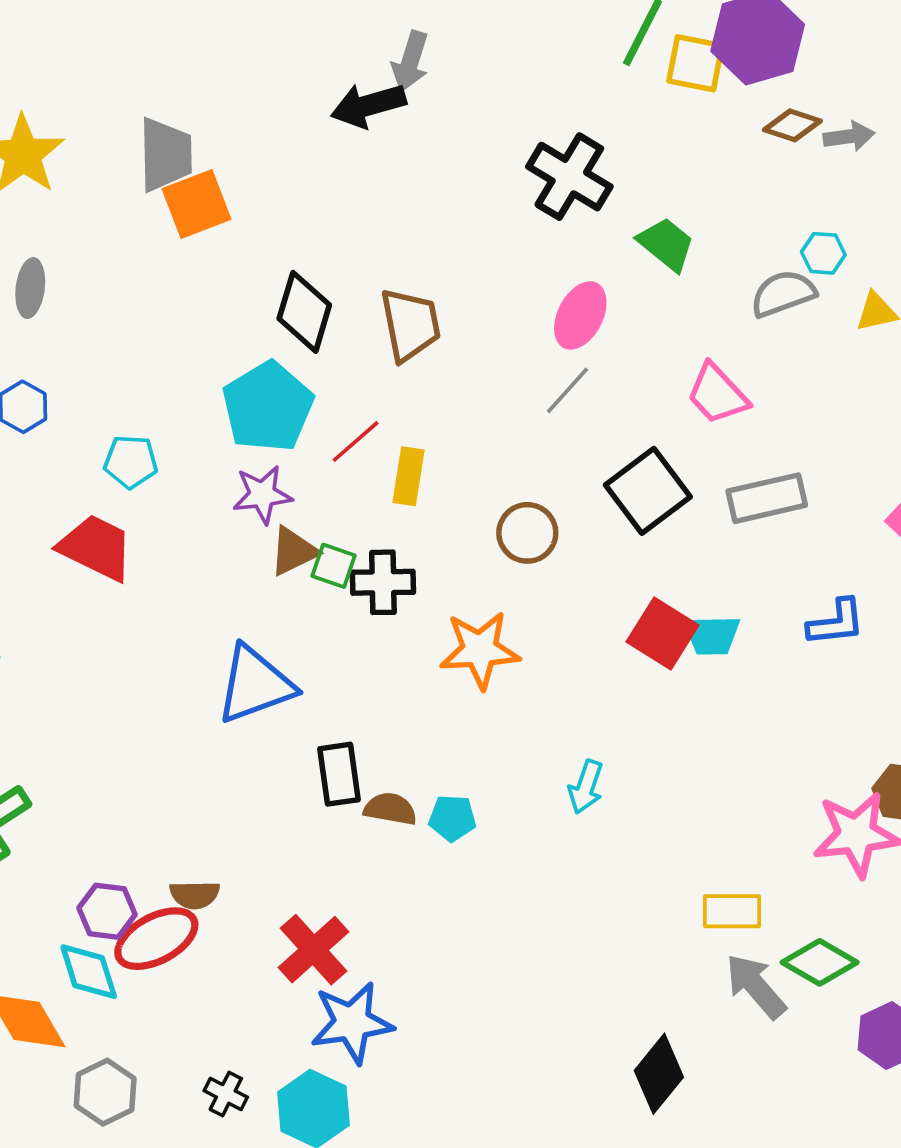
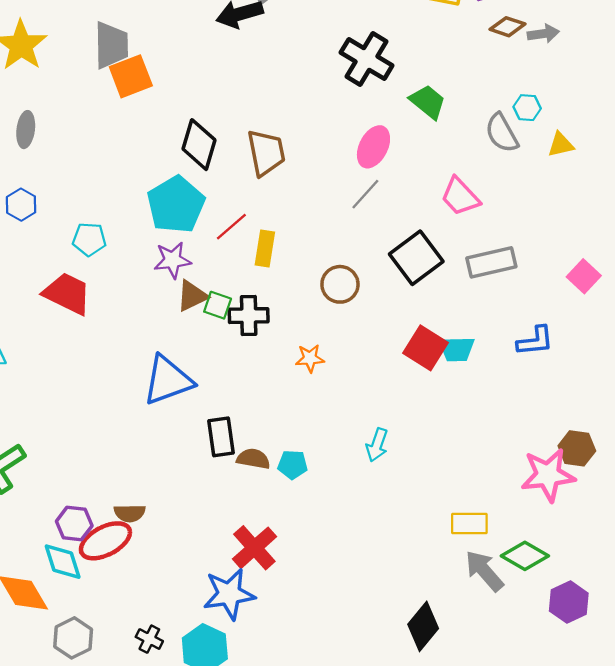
gray semicircle: (783, 294) -> (502, 133), turned -99
orange star: (480, 650) -> (310, 358), size x0.6
red cross: (313, 950) -> (254, 548), moved

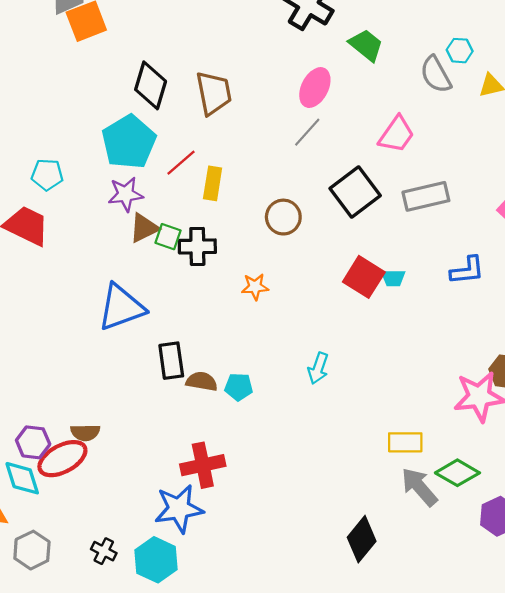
pink trapezoid: (460, 197) -> (397, 134), turned -102
cyan trapezoid: (457, 349) -> (393, 278), size x0.7
red cross: (254, 548) -> (203, 465), turned 30

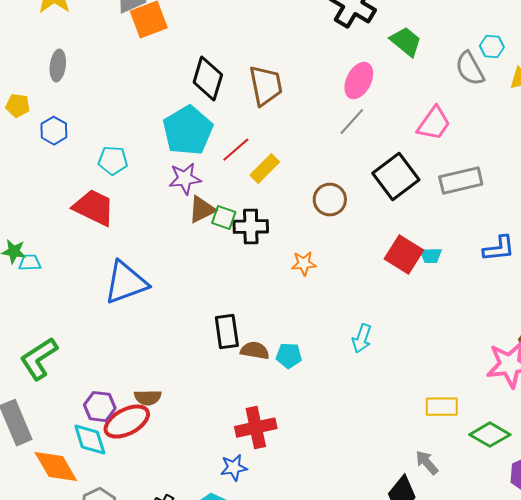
yellow rectangle: (213, 183) -> (265, 169), turned 36
blue triangle: (121, 307) -> (126, 283), moved
gray arrow: (419, 487) -> (427, 463), moved, size x0.7
blue star: (179, 509) -> (234, 468), size x0.6

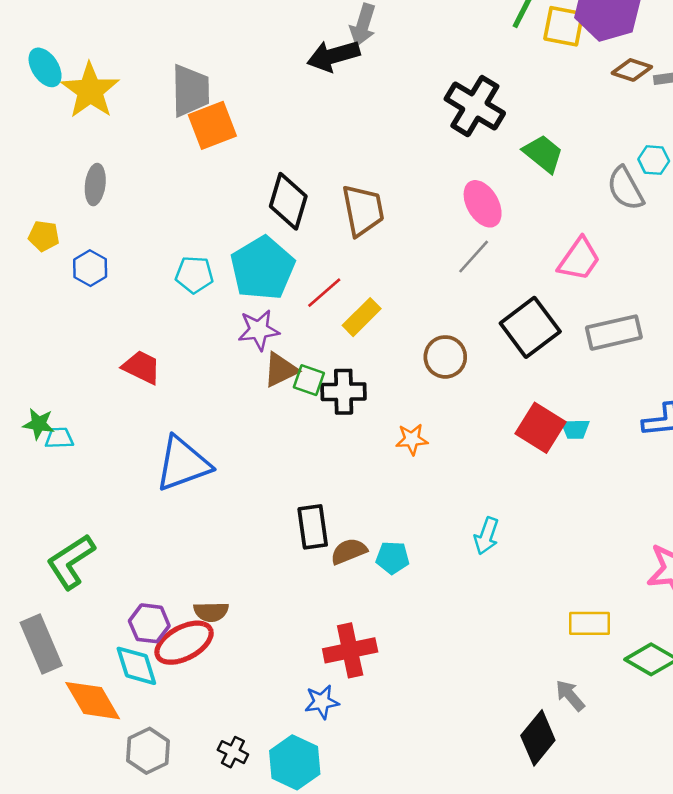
pink ellipse: (359, 81) -> (483, 204), turned -57
cyan pentagon: (113, 161) -> (194, 275), moved
red trapezoid: (94, 208) -> (142, 367), size x0.7
brown semicircle: (255, 351) -> (349, 551), turned -32

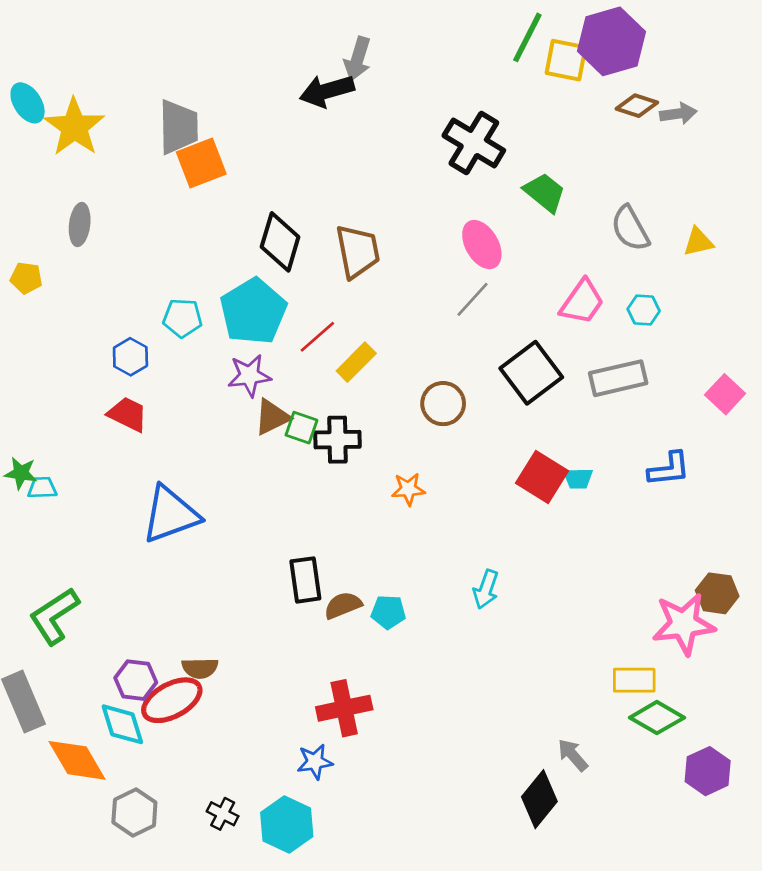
cyan hexagon: (654, 160) -> (644, 310), moved
blue hexagon: (90, 268) -> (130, 357), moved
yellow rectangle: (589, 623) -> (634, 680), moved

